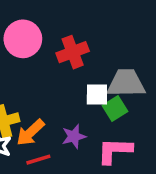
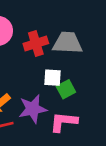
gray trapezoid: (126, 83) -> (67, 43), moved
purple star: (74, 136) -> (33, 109), size x1.5

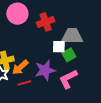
gray trapezoid: (67, 43) -> (72, 36), moved
pink L-shape: (64, 122) -> (68, 79), turned -30

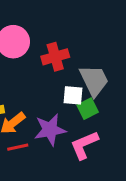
gray trapezoid: (72, 36) -> (94, 81), turned 60

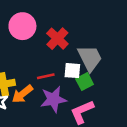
red cross: (55, 57) -> (57, 39), turned -30
red line: (18, 147) -> (46, 76), moved

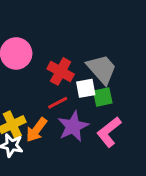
red cross: (57, 39) -> (61, 71), moved
green square: (85, 82) -> (103, 97), turned 30

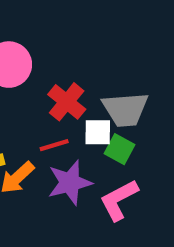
gray trapezoid: (102, 69) -> (125, 109), turned 116
green square: (103, 97) -> (119, 149), turned 30

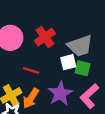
red cross: (67, 102) -> (45, 37), moved, turned 30
red line: (54, 145) -> (31, 71), moved, turned 49

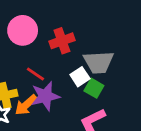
white square: (68, 62) -> (80, 77), turned -35
purple star: (60, 94) -> (45, 96), moved

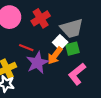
green square: (94, 88) -> (72, 49), turned -32
orange arrow: (26, 105) -> (55, 56), moved

